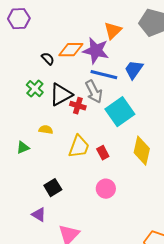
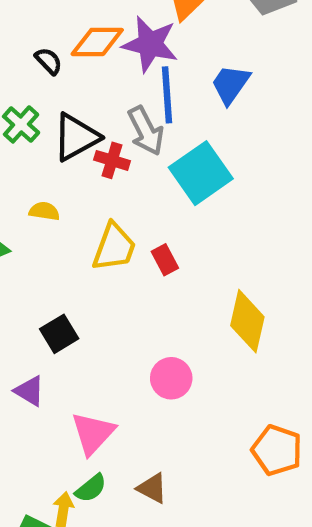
blue line: (104, 75) -> (167, 95), turned 72
yellow diamond: (142, 151) -> (247, 321), moved
pink circle: (106, 189) -> (171, 378), moved

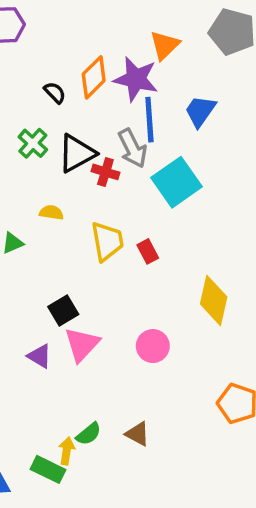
orange diamond: (97, 42) -> (94, 77), turned -45
yellow trapezoid: (114, 247) -> (107, 241), turned -30
pink triangle: (93, 433) -> (82, 344), moved

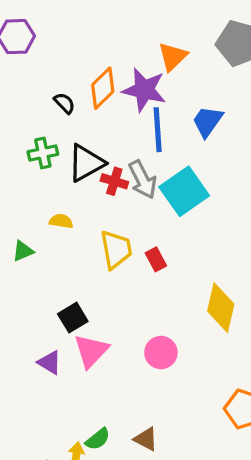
green cross: (33, 143) -> (43, 153), turned 36
gray arrow: (133, 148) -> (143, 180), moved

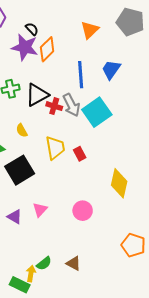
purple star: (144, 90) -> (25, 47), moved
black semicircle: (64, 103) -> (32, 29), moved
yellow semicircle: (61, 221) -> (22, 130), turned -128
black square: (73, 318) -> (20, 170), moved, size x1.6
pink triangle: (91, 351) -> (40, 210), size x0.7

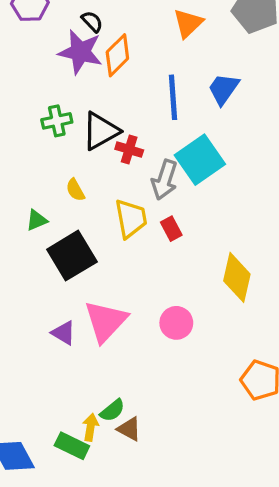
gray arrow: (71, 105) -> (165, 180), moved, turned 45
pink triangle: (40, 210) -> (106, 321), size x1.8
brown triangle: (73, 263) -> (129, 429), moved

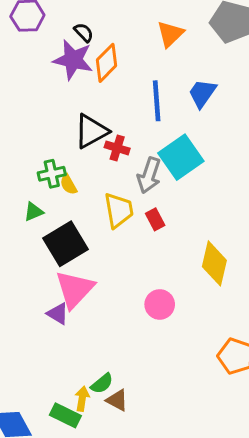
green cross: (57, 121) -> (52, 174), moved
pink triangle: (106, 321) -> (75, 289), moved

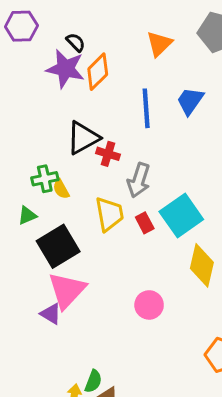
cyan square: (181, 157) -> (181, 215), moved
green semicircle: (102, 384) -> (93, 381), turned -30

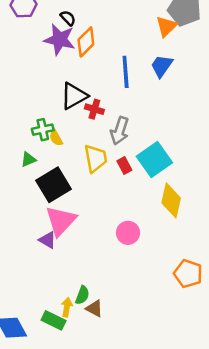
orange triangle: (159, 44) -> (166, 26), moved

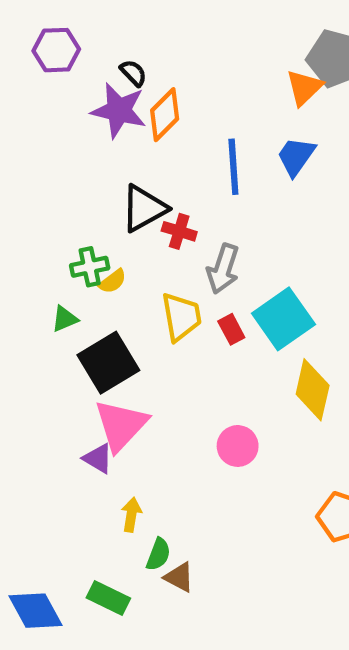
yellow semicircle: (56, 138) -> (113, 281), turned -98
yellow arrow: (67, 307) -> (131, 515), moved

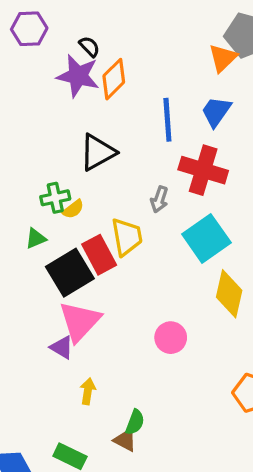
red cross: (179, 231) -> (203, 170), moved, size x1.8
gray arrow: (223, 269) -> (159, 199), size x0.7
red rectangle: (231, 329) -> (99, 255), moved, size x1.6
green semicircle: (158, 554) -> (135, 422), moved

